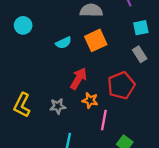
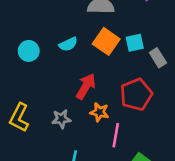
cyan circle: (23, 25) -> (29, 51), moved
cyan square: (141, 28) -> (135, 43), moved
orange square: (96, 40) -> (106, 41), turned -30

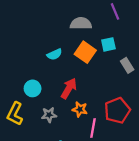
cyan square: (135, 43) -> (108, 44), moved
cyan circle: (29, 51) -> (33, 88), moved
red pentagon: (136, 94) -> (117, 110), moved

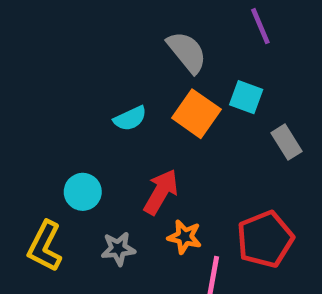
gray semicircle: (81, 24) -> (187, 52), turned 50
cyan square: (108, 44) -> (246, 97), turned 32

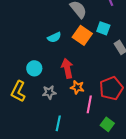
red arrow: (161, 192) -> (67, 68), turned -42

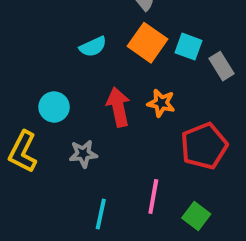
cyan square: (103, 28) -> (188, 47), moved
orange star: (77, 87) -> (161, 103), moved
pink line: (89, 104) -> (153, 197), moved

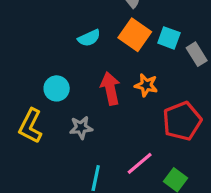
pink line: (153, 197) -> (140, 163), turned 40

